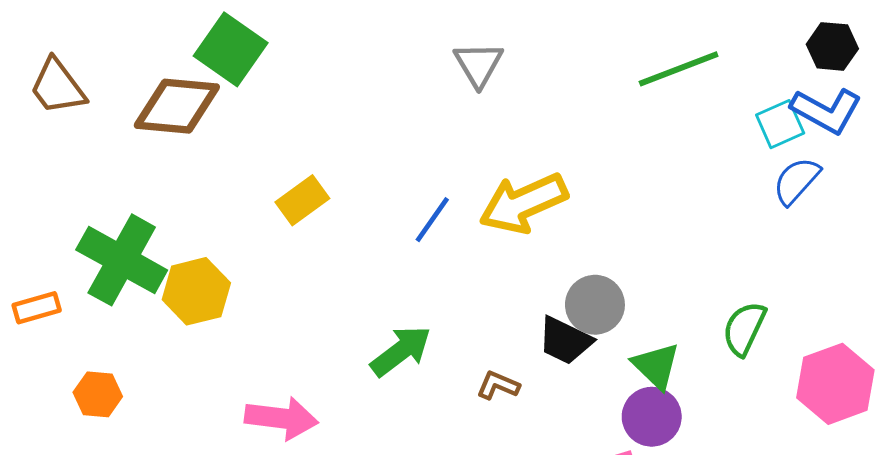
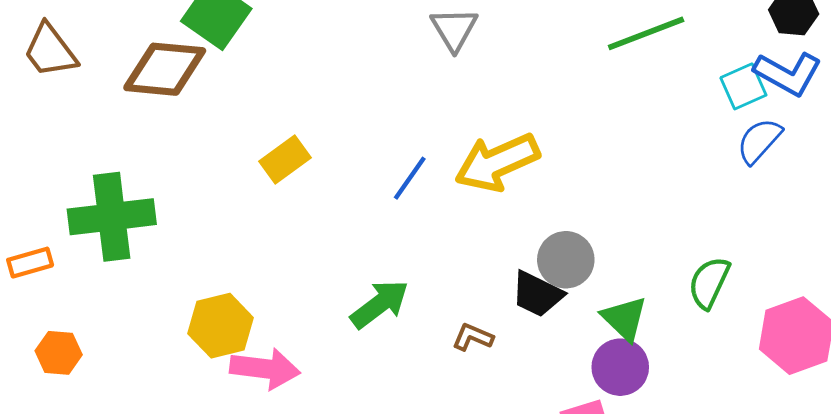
green cross: (122, 260) -> (112, 217), turned -36
yellow hexagon: (196, 291) -> (221, 326), moved
orange hexagon: (98, 394) -> (59, 353), moved

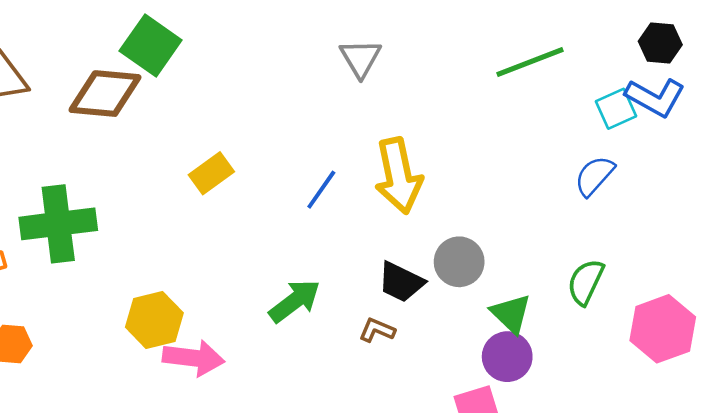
blue semicircle: (759, 141) -> (594, 176), moved
yellow arrow: (497, 162) -> (398, 176), turned -78
black trapezoid: (537, 294) -> (401, 282), moved

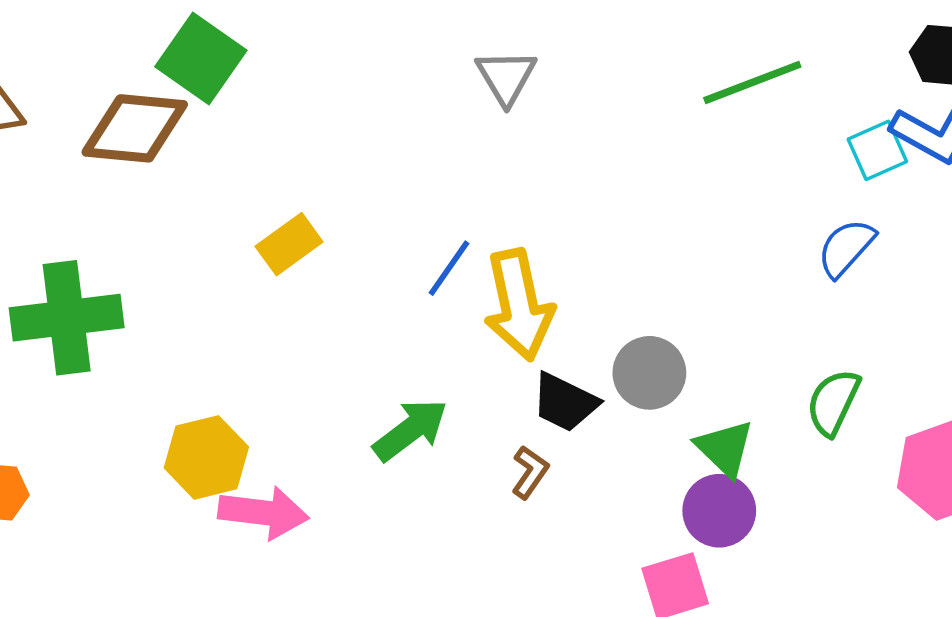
yellow arrow: (398, 176) -> (519, 305), moved
brown L-shape: (377, 330) -> (530, 472), turned 102

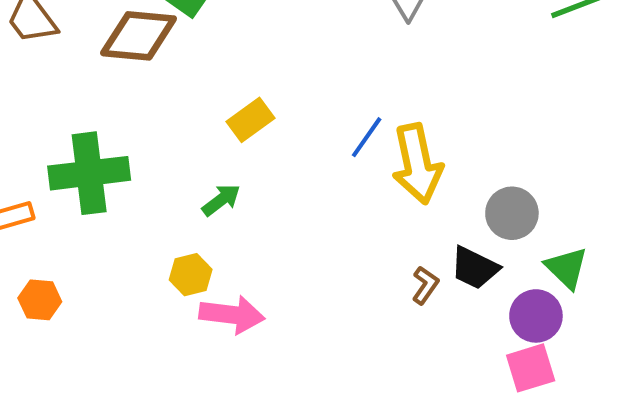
black trapezoid: (565, 402) -> (475, 268), moved
green arrow: (410, 430) -> (221, 200), moved, size x0.7
yellow hexagon: (206, 457) -> (191, 275), size x0.7
purple circle: (719, 511) -> (536, 316), moved

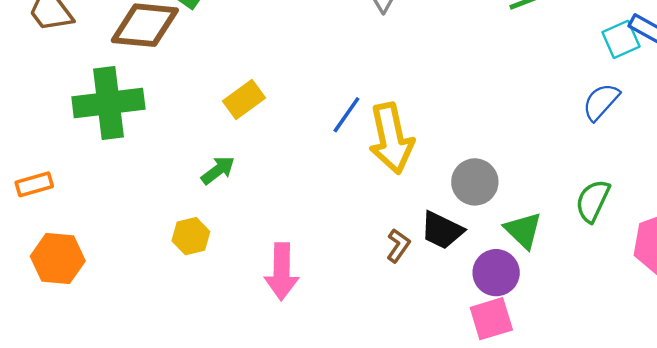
green cross: (89, 173) -> (108, 103), moved
orange hexagon: (40, 300) -> (58, 259), size x1.4
pink arrow: (232, 315) -> (282, 272), moved, turned 84

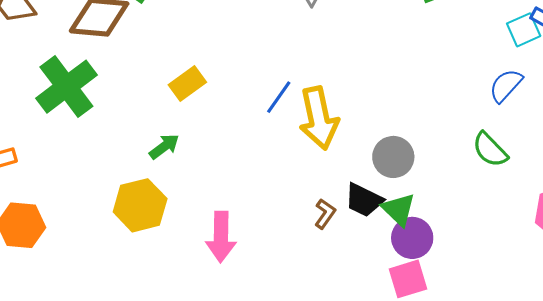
green cross: (108, 103) -> (66, 87), turned -30
green semicircle: (593, 201) -> (490, 150), moved, turned -69
green triangle: (523, 230) -> (399, 210), moved
yellow hexagon: (191, 236) -> (140, 205), size x1.6

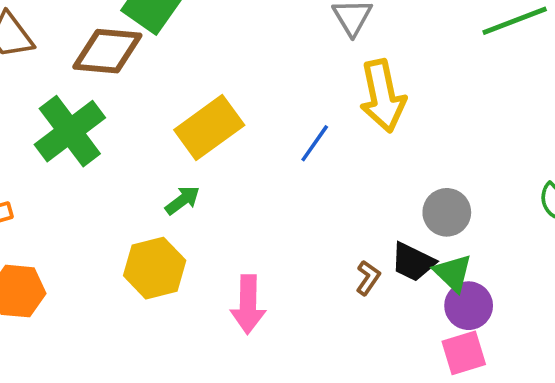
yellow rectangle: (187, 83) -> (209, 127), size x1.6
yellow arrow: (319, 118) -> (383, 96), moved

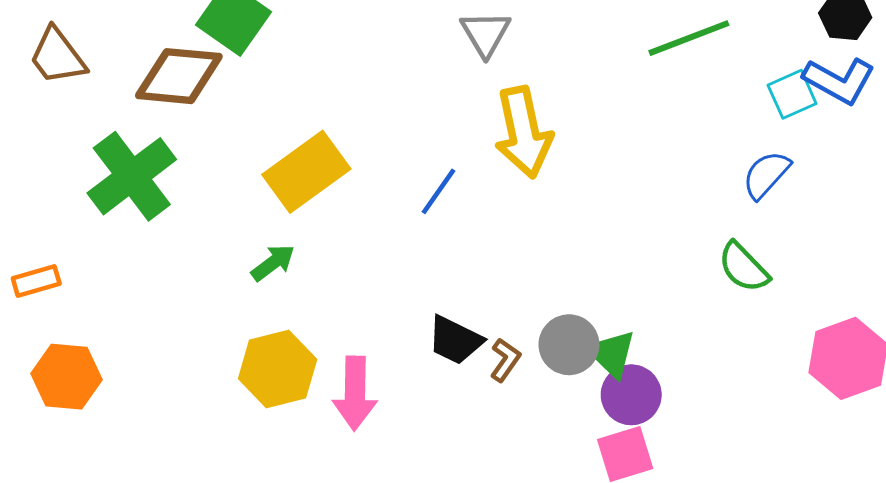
gray circle: (447, 212) -> (569, 345), moved
black trapezoid: (413, 262) -> (455, 340), moved
yellow hexagon: (155, 268) -> (278, 369), moved

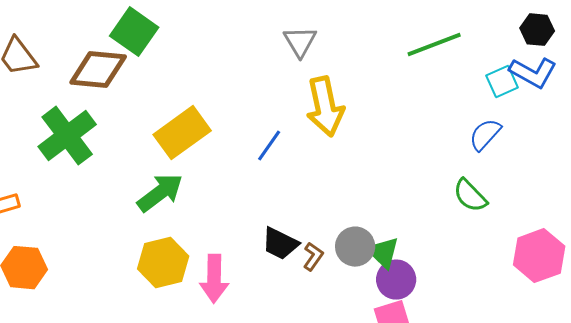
green arrow: (273, 263) -> (160, 193), size x1.6

